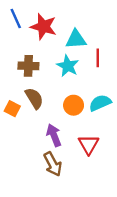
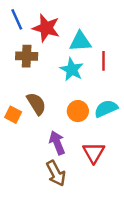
brown cross: (28, 66) -> (27, 56), moved

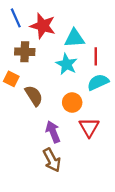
cyan semicircle: (106, 109) -> (98, 82), moved
orange square: (13, 115) -> (11, 79), moved
red triangle: (94, 153) -> (89, 127), moved

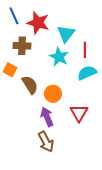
cyan triangle: (74, 38) -> (66, 34), turned -48
orange circle: (72, 103) -> (53, 94), moved

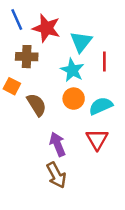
cyan semicircle: (87, 73) -> (101, 106), moved
orange circle: (53, 94) -> (74, 99), moved

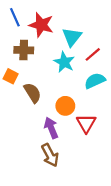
red line: (104, 62) -> (93, 54), turned 49
orange circle: (74, 99) -> (65, 106), moved
cyan semicircle: (101, 106) -> (95, 81), moved

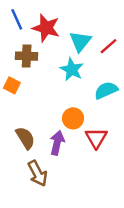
red line: (93, 54) -> (108, 46), moved
brown semicircle: (32, 93) -> (25, 138), moved
purple arrow: (51, 128) -> (57, 143), turned 35
brown arrow: (50, 155) -> (38, 173), moved

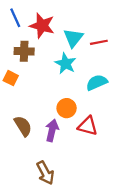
red line: (108, 46) -> (99, 42), turned 30
red triangle: (96, 138) -> (88, 126), turned -45
brown arrow: (38, 173) -> (45, 173), moved

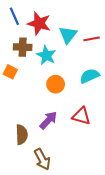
cyan star: (65, 64) -> (46, 55), moved
orange circle: (67, 108) -> (56, 84), moved
brown semicircle: (23, 126) -> (22, 135), moved, turned 30
purple arrow: (52, 130) -> (48, 120), turned 30

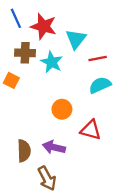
red line: (92, 39) -> (98, 59), moved
orange circle: (56, 84) -> (62, 109), moved
purple arrow: (48, 120) -> (54, 147), moved, turned -120

